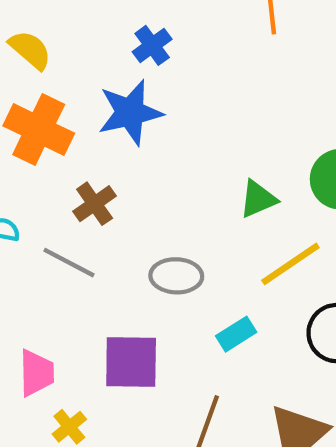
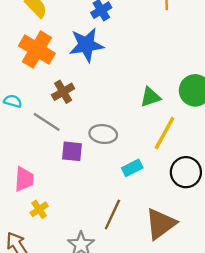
yellow line: (290, 264) -> (165, 133), turned -32
purple square: (131, 362) -> (72, 151), moved, size x0.7

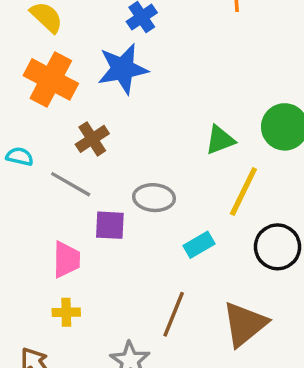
pink trapezoid: (24, 179) -> (66, 260), moved
yellow cross: (39, 209) -> (66, 312), turned 36

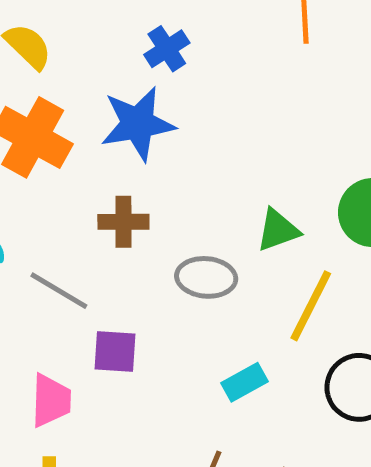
brown cross: (92, 139) -> (123, 222), moved, turned 32
gray ellipse: (154, 198) -> (206, 277), moved

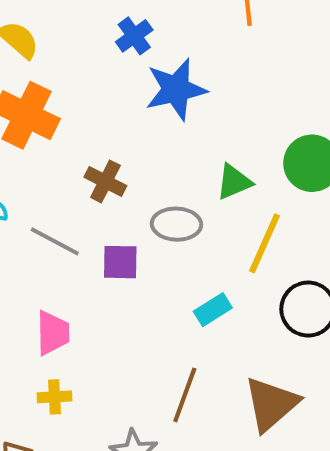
blue star: (138, 124) -> (176, 89), moved
brown cross: (123, 222) -> (105, 181), turned 30
purple square: (115, 352) -> (120, 262), moved

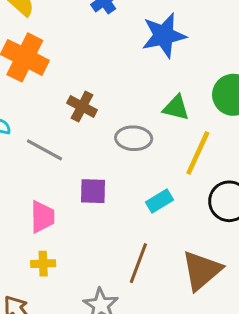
blue star: (176, 89) -> (164, 35), moved
green triangle: (234, 182) -> (176, 108), turned 36
purple square: (120, 262) -> (93, 191), moved

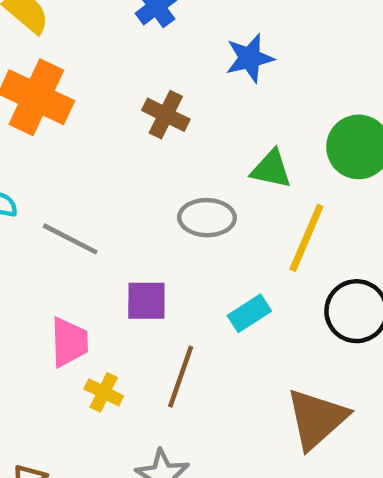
blue star: (164, 35) -> (250, 58), size x0.7
brown cross: (82, 107) -> (166, 115), moved
brown line: (138, 263) -> (181, 377), moved
yellow cross: (43, 264) -> (104, 392), moved, turned 30

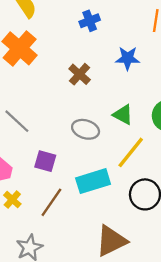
cyan rectangle: (249, 313) -> (93, 181), size x1.6

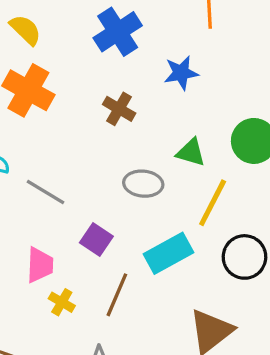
blue cross: (90, 21) -> (118, 32), size x1.6
purple square: (45, 161) -> (96, 239), turned 30

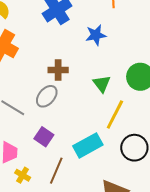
brown cross: (119, 109) -> (58, 70), moved, turned -30
green triangle: (191, 152) -> (102, 84), turned 36
gray ellipse: (143, 184) -> (47, 96), moved, turned -55

